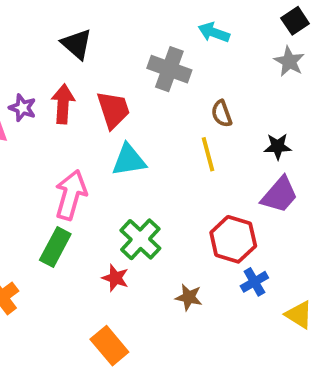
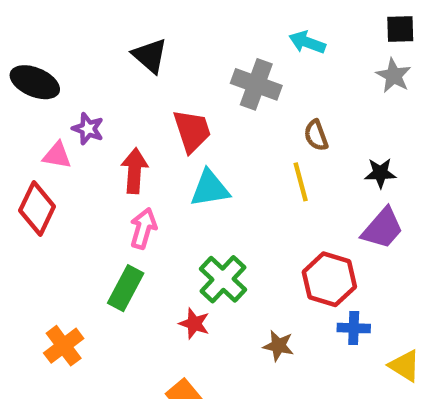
black square: (295, 21) -> (400, 29), turned 32
red arrow: (63, 104) -> (134, 171), moved
pink arrow: (71, 195) -> (143, 228), size x0.7
blue cross: (254, 282) -> (354, 328), turned 32

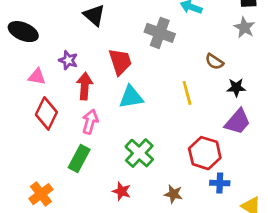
purple star: (88, 129) -> (68, 60), moved
brown semicircle: (316, 135) -> (214, 62), moved, turned -36
red diamond: (37, 208) -> (46, 113), moved
red star: (194, 324) -> (122, 191), moved

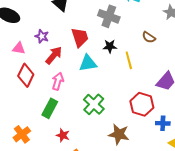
red arrow: (85, 86) -> (54, 55), turned 36
black star: (236, 88) -> (110, 46), moved
blue cross: (220, 183) -> (163, 123), moved
red star: (122, 191) -> (63, 135), moved
brown star: (173, 194) -> (119, 134), size x1.5

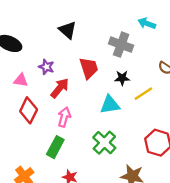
yellow line: (129, 60) -> (143, 94), turned 72
cyan triangle: (88, 63) -> (110, 105), moved

